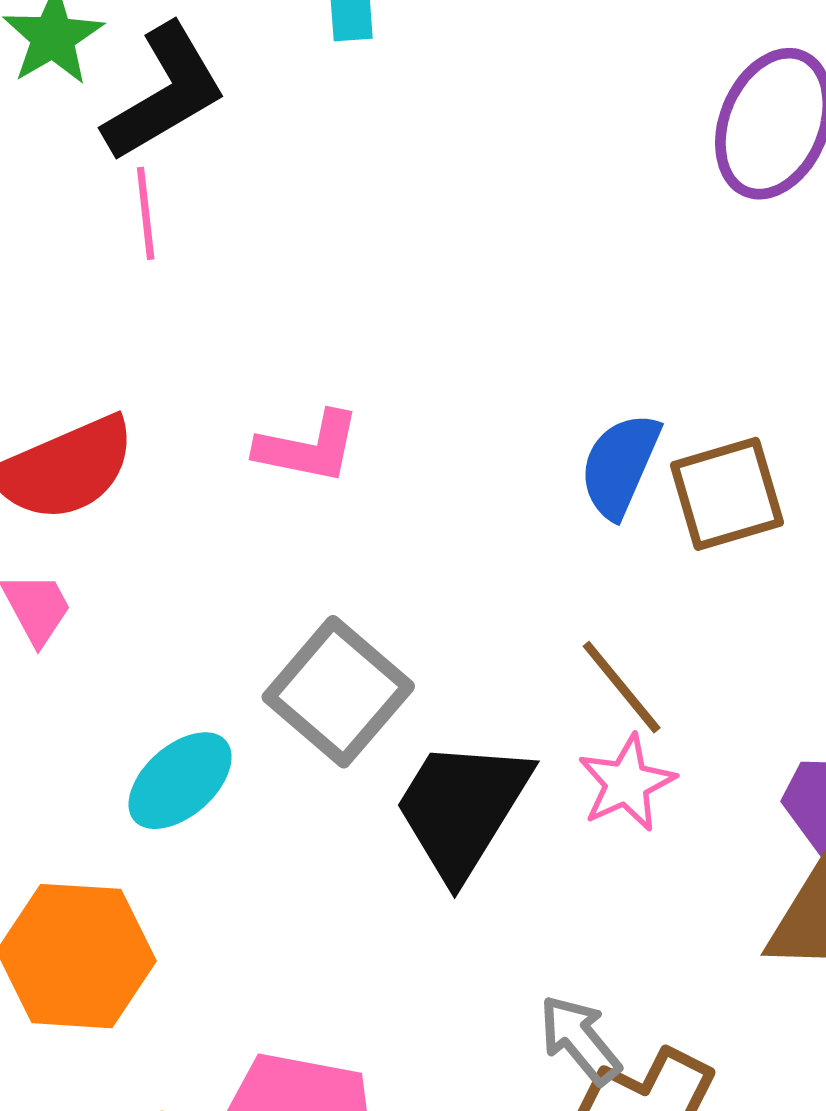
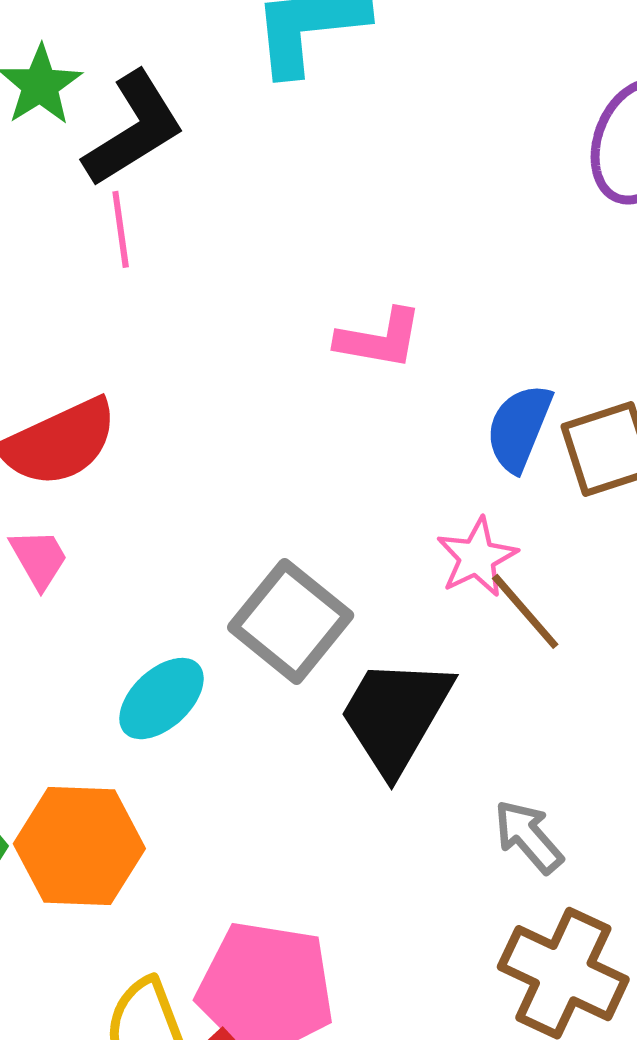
pink L-shape: (308, 447) -> (379, 339), moved
pink star: (627, 783) -> (477, 557), moved
gray arrow: (580, 1040) -> (528, 837), moved

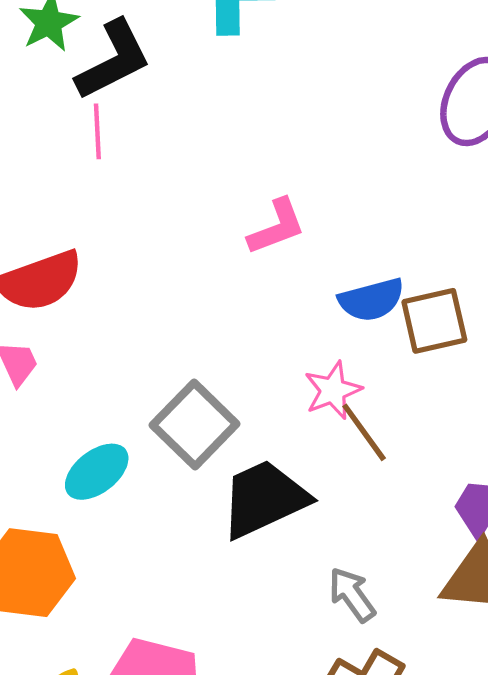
pink L-shape: (379, 339) -> (277, 227), turned -36
blue semicircle: (519, 428) -> (371, 300), turned -132
black trapezoid: (396, 715) -> (264, 499), turned 30

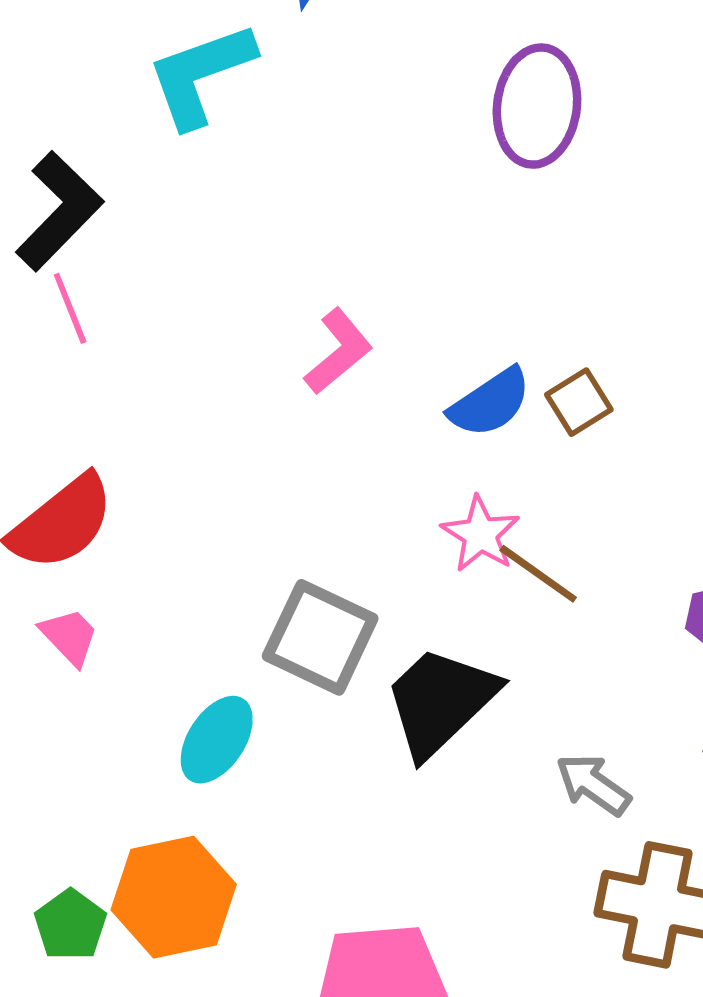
brown square: (434, 321) -> (579, 402), size x0.7

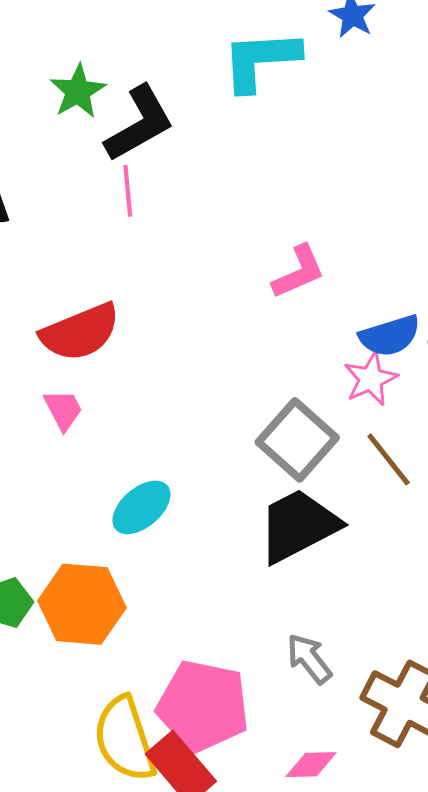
pink star: (480, 534) -> (371, 379), moved
gray square: (320, 637) -> (297, 440), moved
gray arrow: (593, 785) -> (309, 659), moved

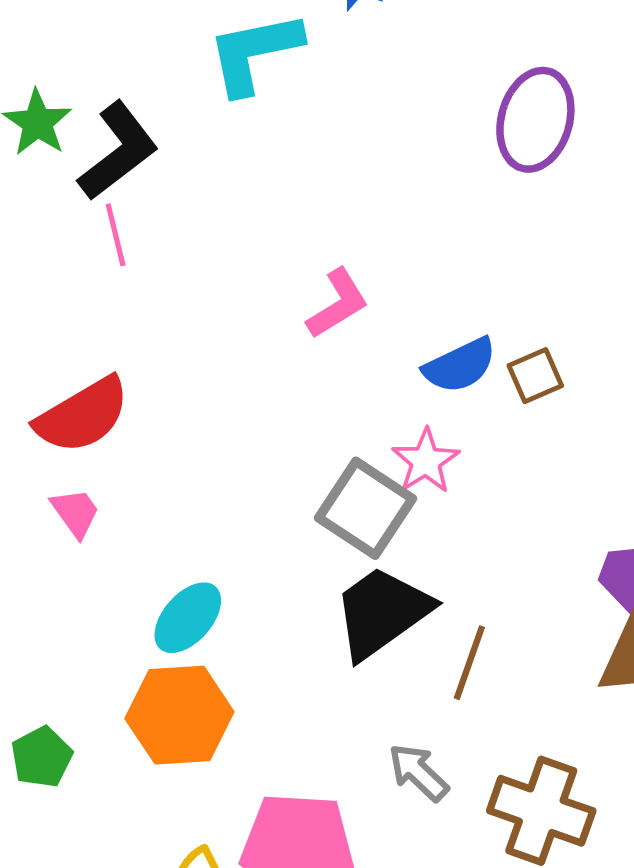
pink star: (371, 379) -> (426, 461), moved
brown line: (389, 459) -> (469, 663), moved, turned 66
orange hexagon: (82, 604) -> (179, 715), moved

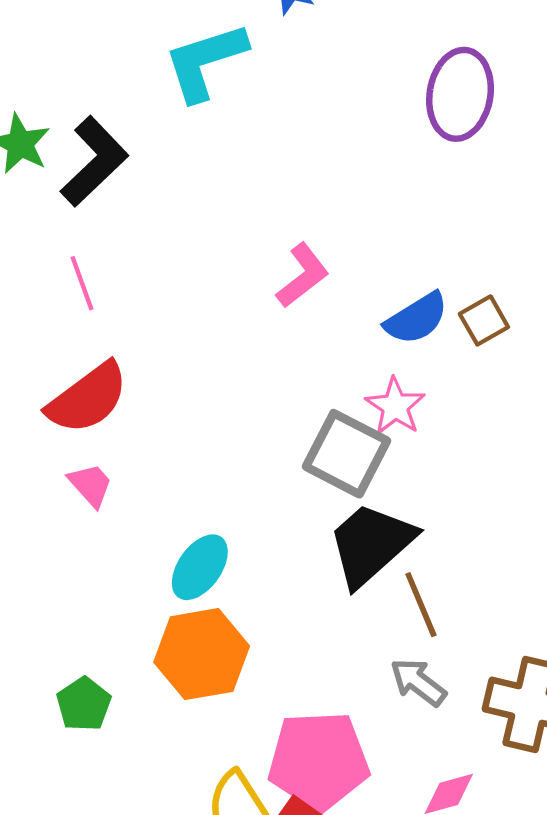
pink line: (116, 235) -> (82, 283), moved
brown line: (469, 663) -> (421, 605), moved, turned -36

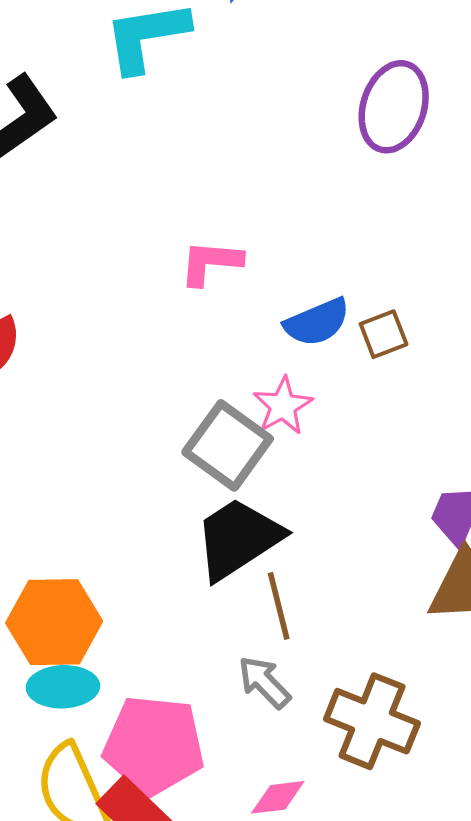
pink L-shape: (303, 275) -> (211, 263), turned -146
cyan ellipse: (200, 567) -> (63, 687), moved, turned 44

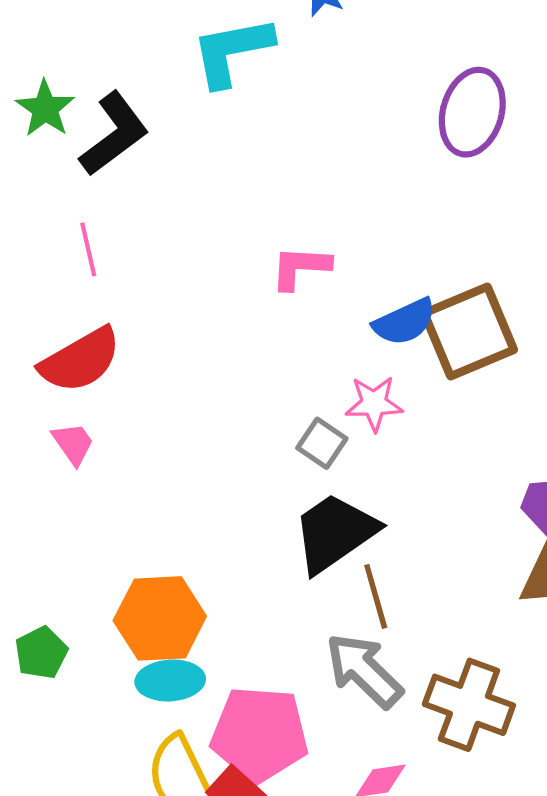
brown square: (384, 334) -> (469, 332), size x2.0
pink star: (283, 406) -> (374, 403), turned 30
gray square: (228, 445) -> (322, 443), size x0.6
gray arrow: (264, 682) -> (364, 670), size x1.5

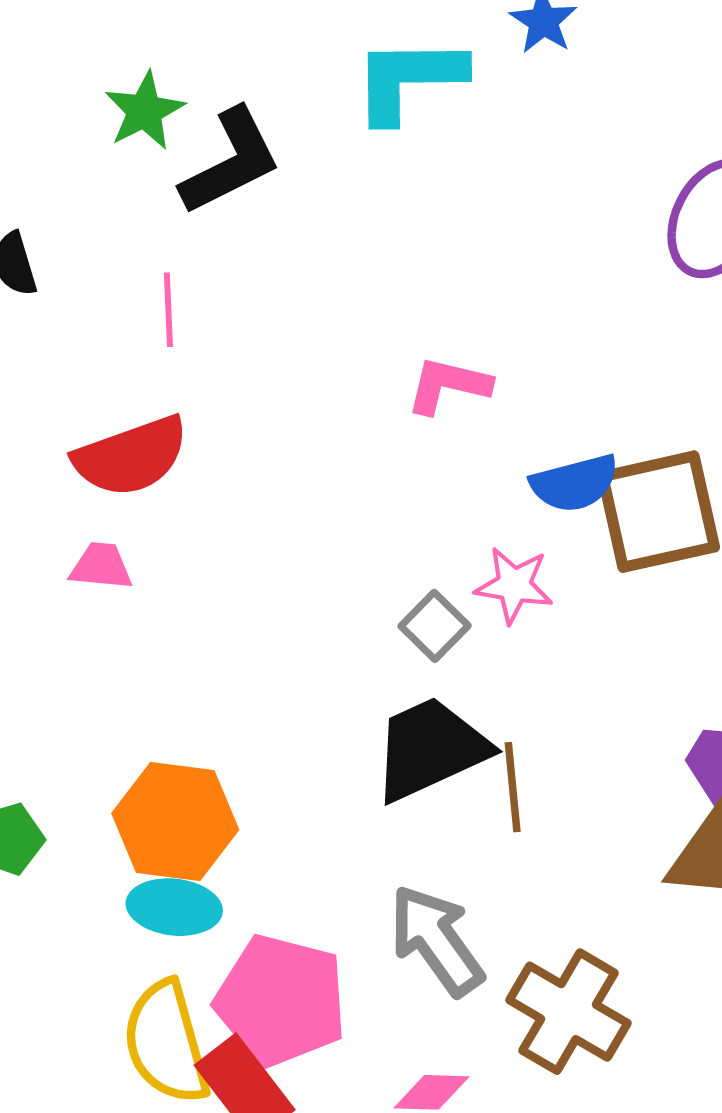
pink trapezoid: (73, 444) -> (101, 566), turned -60
brown line: (376, 596) -> (513, 787), moved

